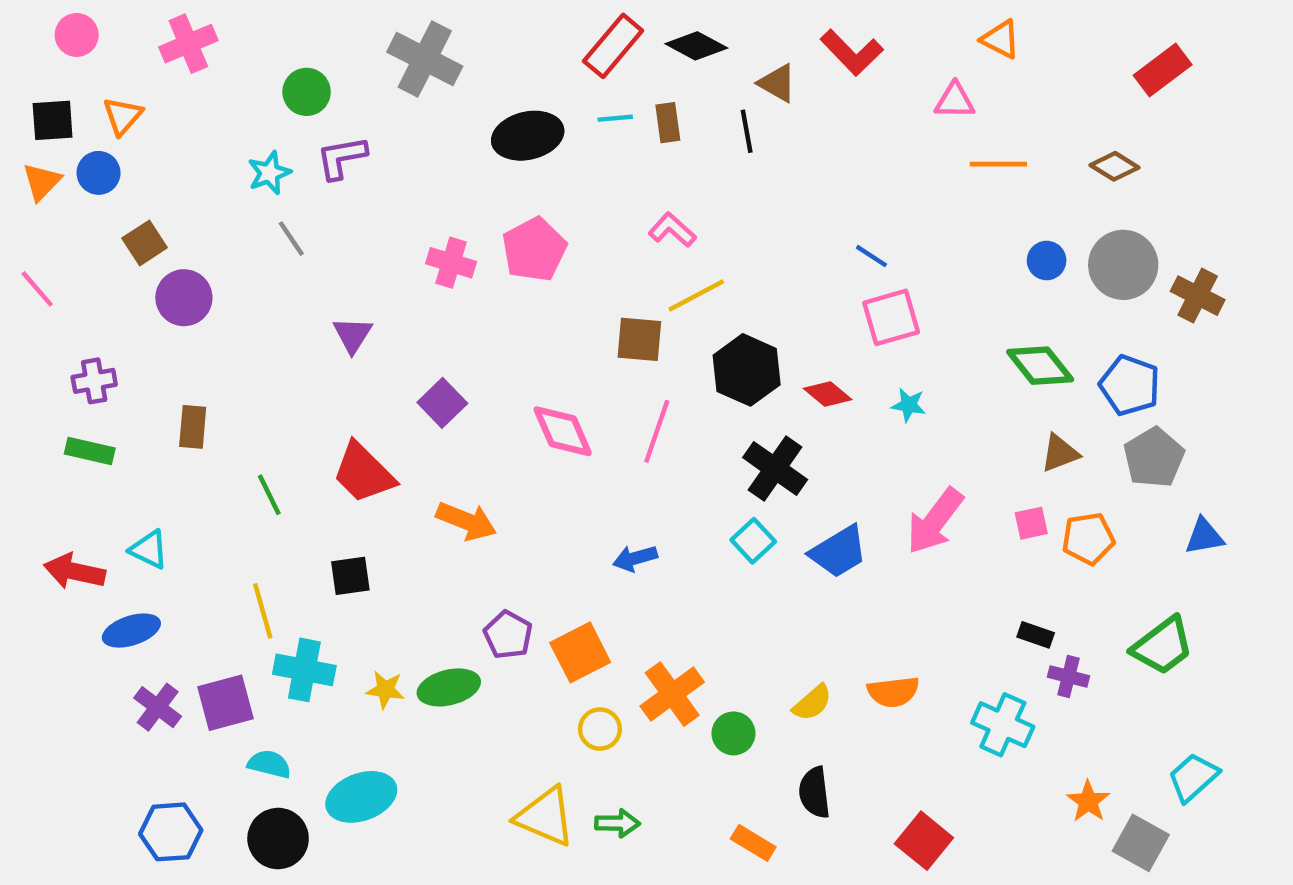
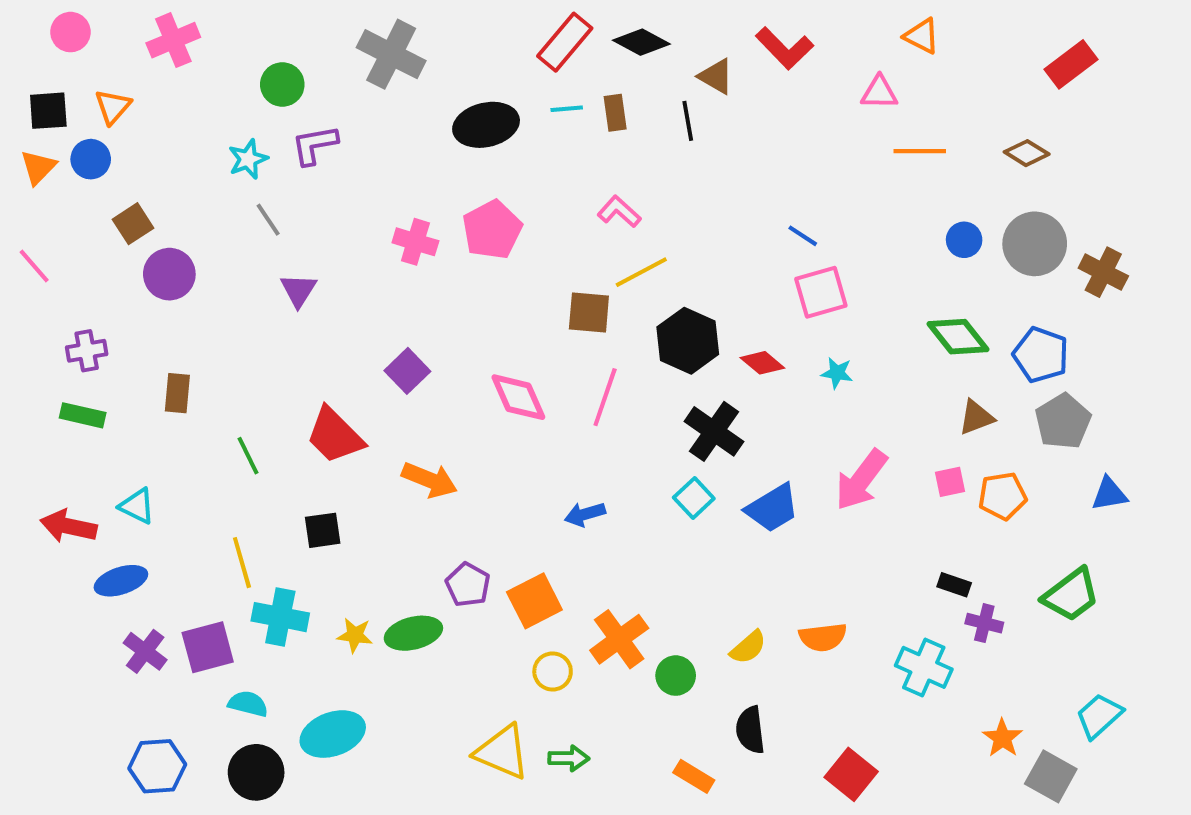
purple triangle: (353, 335) -> (298, 290), moved

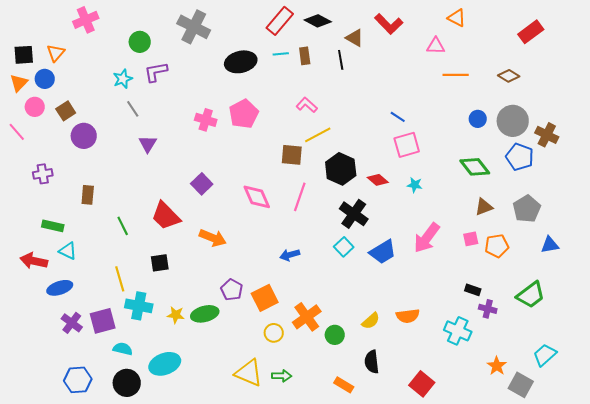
pink circle: (70, 32) -> (35, 107), moved
blue pentagon: (1041, 355) -> (520, 157), moved
green rectangle: (83, 415) -> (53, 226), moved

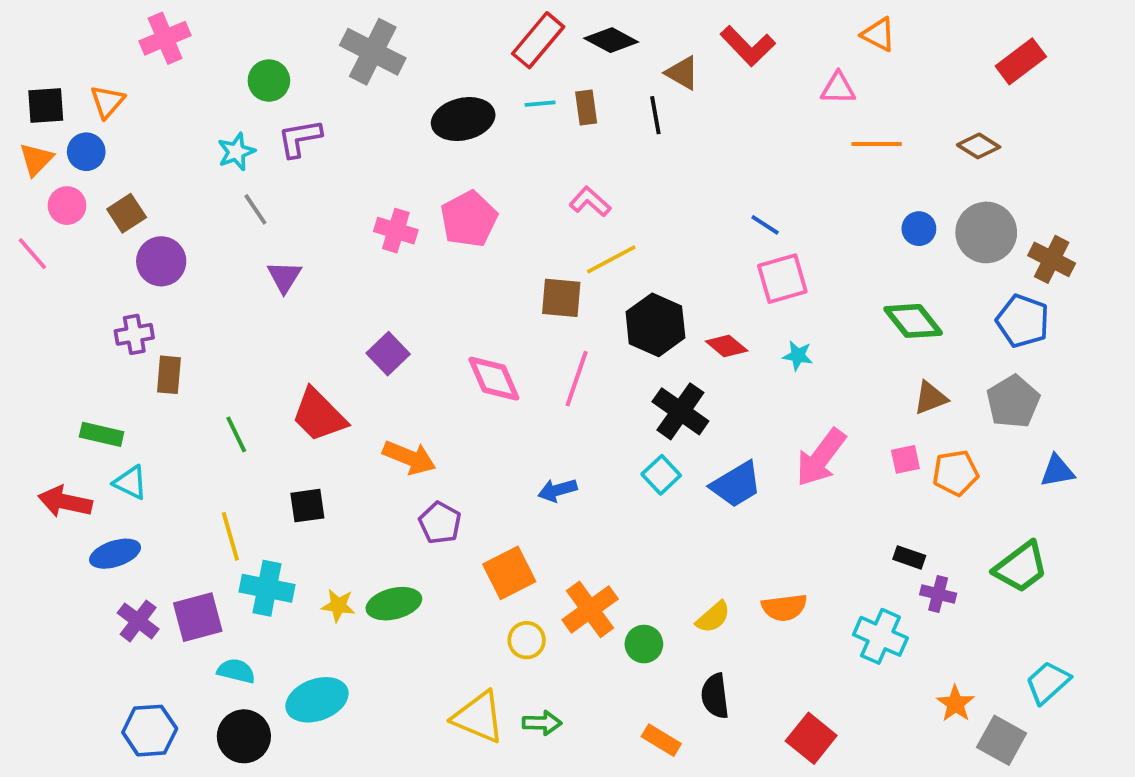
blue pentagon: (520, 157) -> (1023, 321), moved
purple cross: (43, 174) -> (134, 334), moved
purple pentagon: (232, 290) -> (440, 523), moved

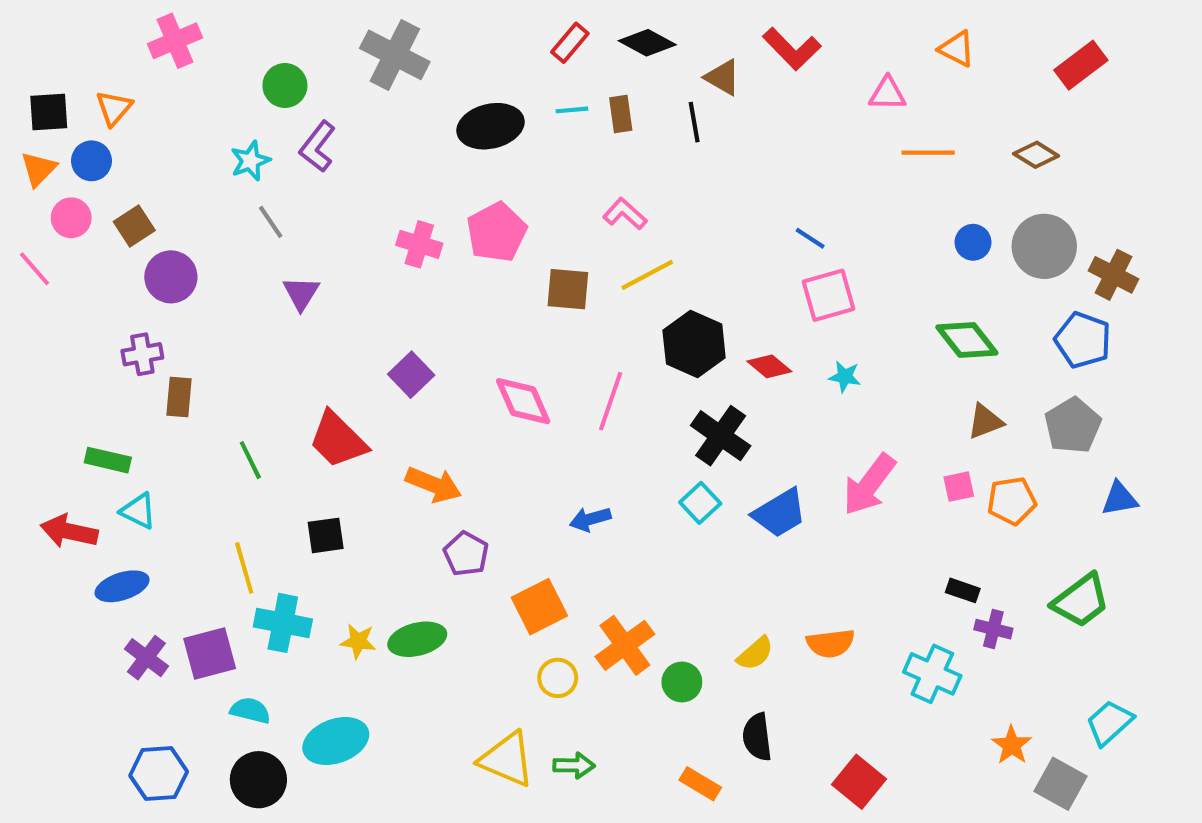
orange triangle: (879, 34) -> (957, 49), moved
red rectangle: (538, 40) -> (570, 43), size x0.7
purple L-shape: (300, 138) -> (317, 147), turned -42
brown square: (561, 298) -> (568, 289), moved

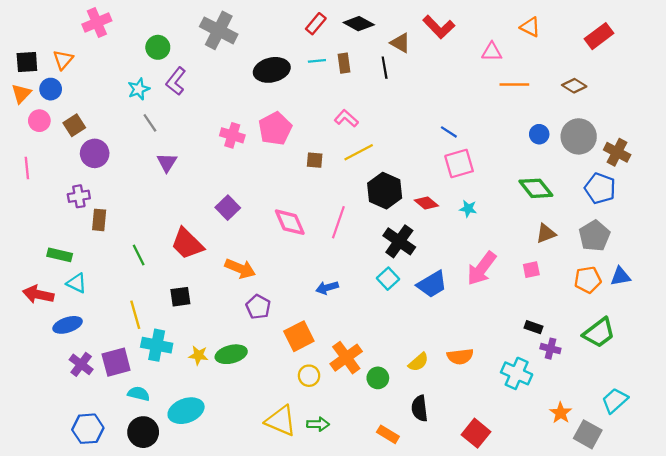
pink line: (34, 269) -> (27, 168), moved, turned 35
brown square: (568, 289) -> (315, 160), size x0.7
orange pentagon: (1012, 501) -> (588, 280), moved

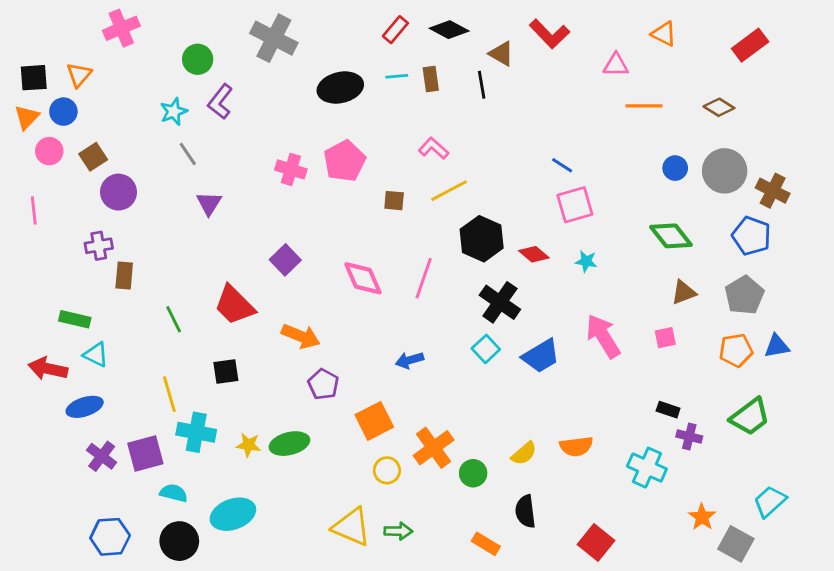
pink arrow: (482, 268) -> (603, 336), turned 111

